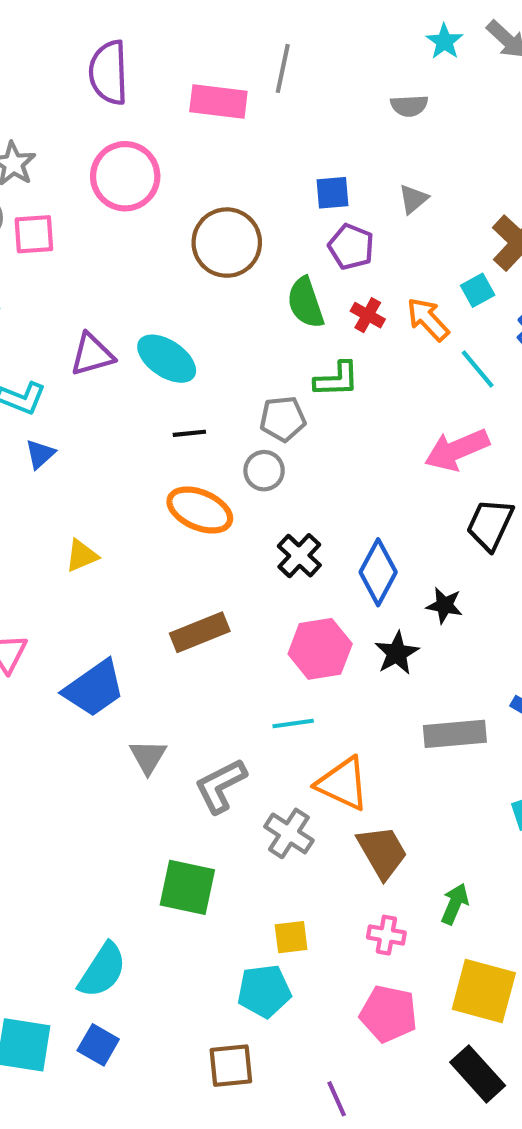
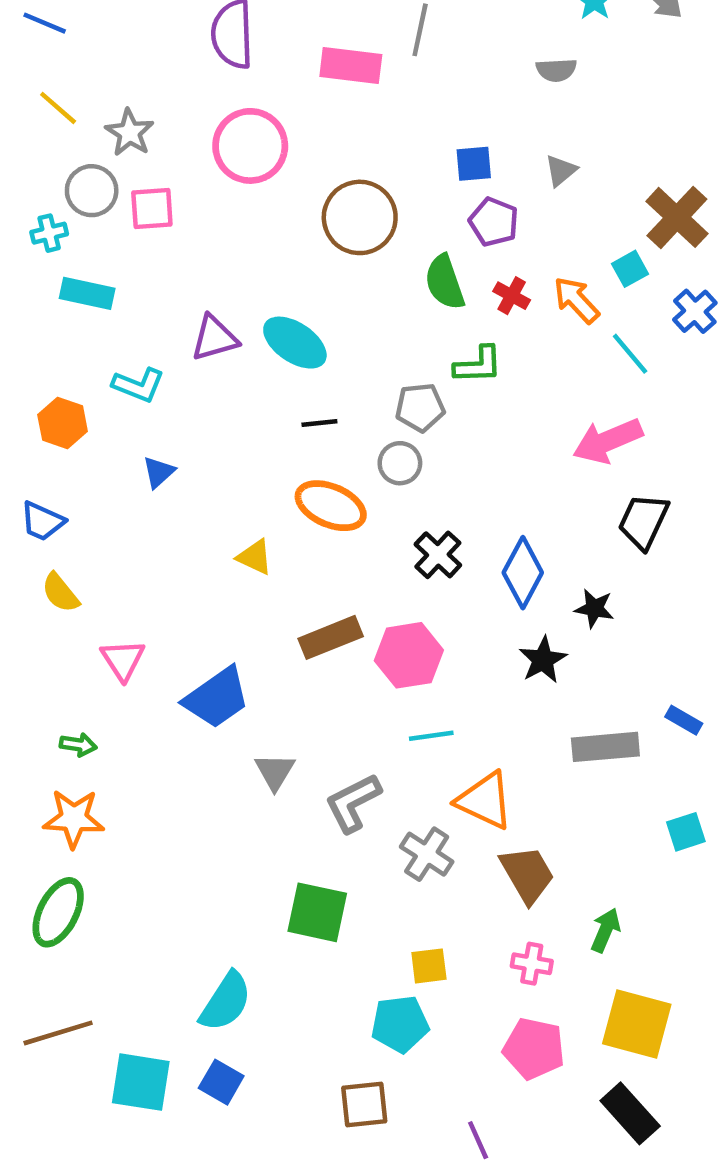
blue triangle: (40, 454) -> (159, 472), moved
yellow triangle: (82, 556) -> (255, 557), moved, turned 48
pink hexagon: (320, 649) -> (409, 655), moved

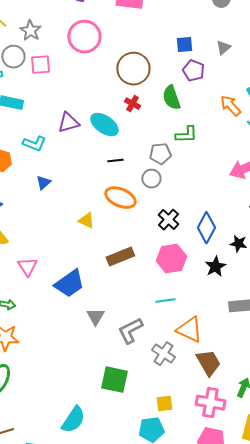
red cross: (512, 296) -> (132, 104), moved
pink hexagon: (409, 655) -> (171, 259), moved
pink cross: (532, 964) -> (210, 403), size x1.6

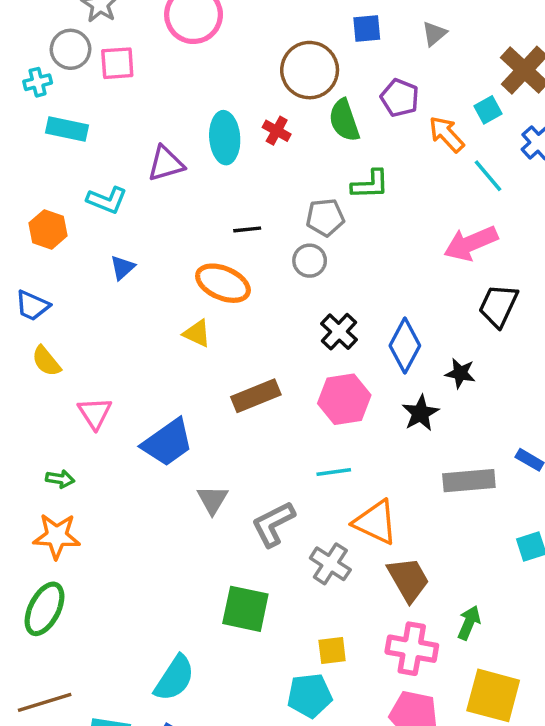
brown circle: (133, 69) -> (310, 70), moved
purple pentagon: (193, 71) -> (400, 98), moved
cyan ellipse: (104, 125) -> (225, 138), moved, turned 52
orange ellipse: (120, 198) -> (223, 283), moved

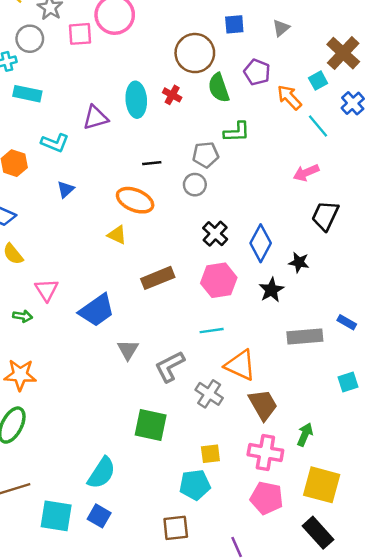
pink square: (117, 63) -> (80, 34), moved
pink arrow: (471, 243) -> (306, 173), size x0.7
green arrow: (60, 479) -> (23, 316), moved

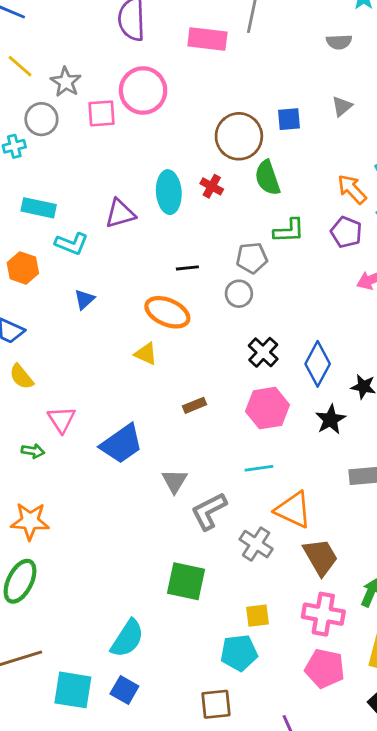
blue square: (234, 24) -> (289, 119), moved
purple pentagon: (257, 72) -> (346, 232), moved
cyan rectangle: (27, 94) -> (39, 208), moved
brown rectangle: (158, 278) -> (195, 405), size x0.6
gray triangle: (128, 350) -> (175, 481), moved

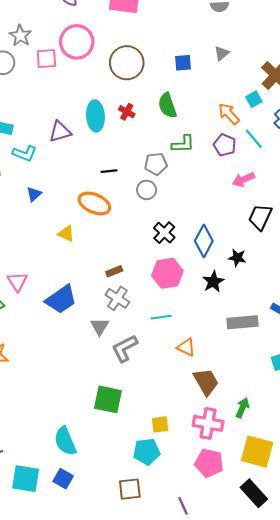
brown circle: (239, 136) -> (127, 63), moved
yellow triangle: (146, 354) -> (66, 234), moved
orange triangle: (293, 510) -> (186, 347), size x0.7
gray cross: (256, 544) -> (117, 298), moved
cyan semicircle: (127, 638) -> (65, 441), turned 124

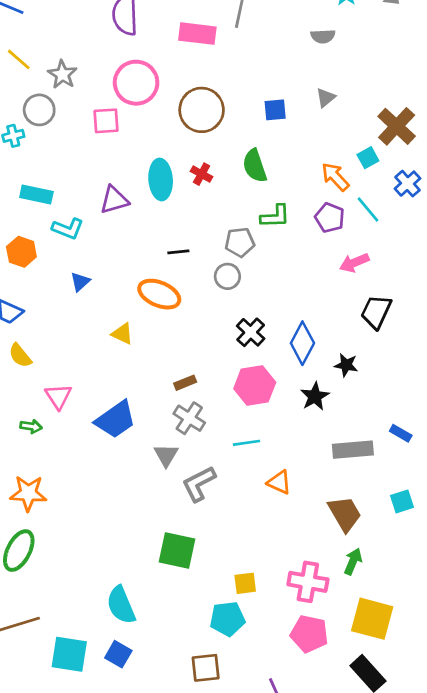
pink square: (46, 59) -> (106, 121), moved
brown trapezoid: (206, 382) -> (345, 514), moved

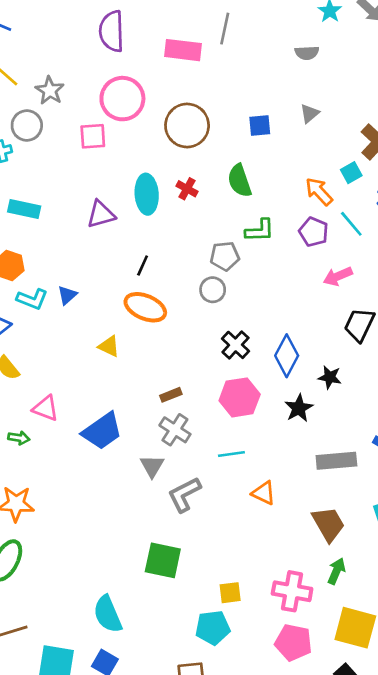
cyan L-shape: (68, 229) -> (32, 299), moved
black line: (178, 252) -> (143, 266), moved, turned -60
pink triangle: (58, 396) -> (46, 408), turned -36

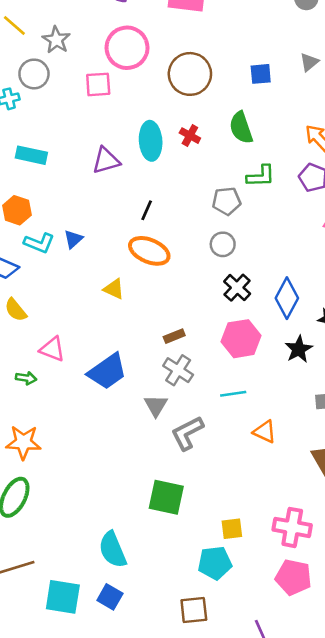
gray circle: (213, 290) -> (223, 244), moved

